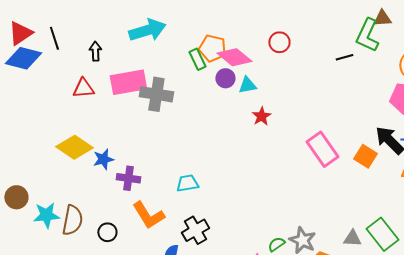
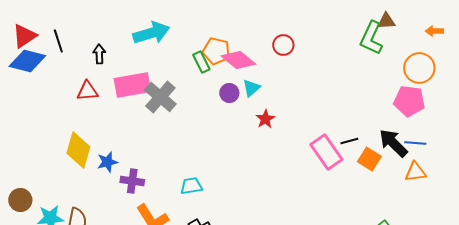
black line: (344, 57) -> (349, 141), moved
purple circle: (225, 78) -> (229, 93), moved
cyan triangle: (247, 85) -> (251, 88), turned -30
gray cross: (156, 94) -> (160, 97), turned 32
yellow diamond: (74, 147) -> (78, 150), turned 72

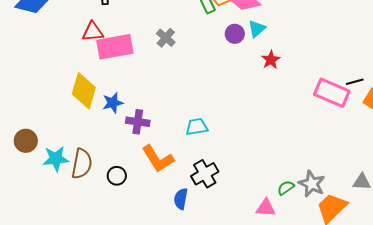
pink rectangle: (132, 85) -> (115, 47), moved
gray cross: (160, 97) -> (166, 38), size x0.6
pink rectangle: (326, 152) -> (332, 93), turned -32

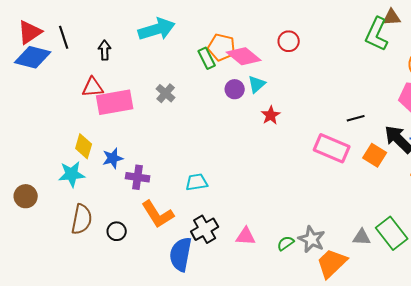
black line: (355, 82) -> (356, 118), moved
yellow diamond: (84, 91) -> (84, 146), size x0.7
cyan star: (56, 159) -> (72, 174), moved
blue semicircle: (181, 199) -> (181, 254), size x1.6
pink triangle: (266, 208) -> (246, 236), moved

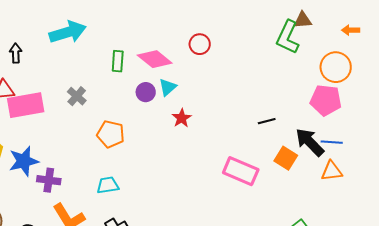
orange pentagon: (222, 47) -> (111, 134), moved
green rectangle: (207, 58) -> (118, 61), turned 30
pink rectangle: (332, 148) -> (241, 171), moved
blue star: (113, 158) -> (24, 161), size x1.4

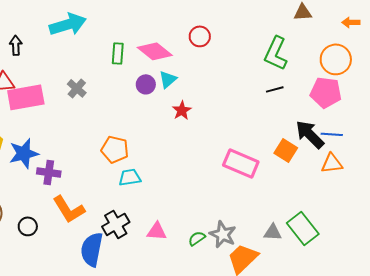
green L-shape: (288, 37) -> (276, 53), moved
black line: (267, 121) -> (275, 89), moved
orange pentagon: (111, 134) -> (115, 149), moved
cyan trapezoid: (108, 185) -> (130, 177), moved

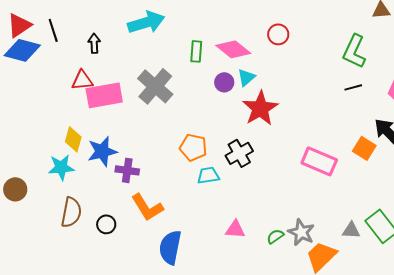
gray cross: (77, 88) -> (155, 86), size x1.8
red star: (182, 110) -> (260, 108), size x1.8
black cross: (116, 224) -> (239, 153), moved

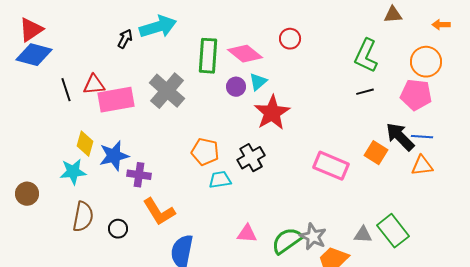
black line: (53, 30) -> (66, 90), moved
black arrow: (94, 43) -> (125, 39), moved, turned 30
green rectangle: (196, 51) -> (208, 56), size x1.6
green semicircle: (275, 236) -> (287, 241), size x1.8

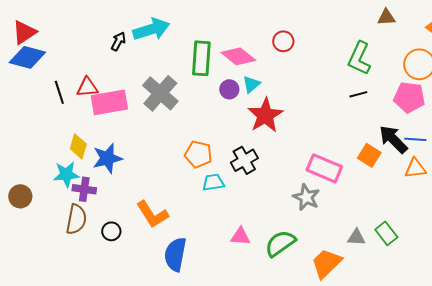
purple cross: (139, 175) -> (84, 189), moved
green rectangle: (393, 231) -> (386, 233), size x0.7
gray star: (313, 237) -> (306, 197), moved

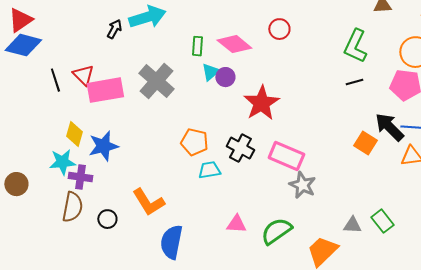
green rectangle: (201, 58) -> (197, 46), size x0.6
cyan triangle: (251, 84) -> (210, 72), moved
red triangle: (87, 87) -> (83, 75), turned 50
black cross: (244, 160) -> (240, 148), turned -32
pink rectangle: (324, 168) -> (286, 156), moved

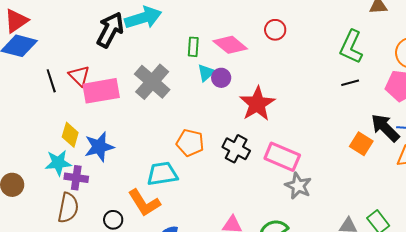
black arrow: (114, 29) -> (110, 30), size x1.8
cyan trapezoid: (209, 170) -> (162, 174), moved, size x1.4
black circle: (107, 219) -> (113, 220), moved

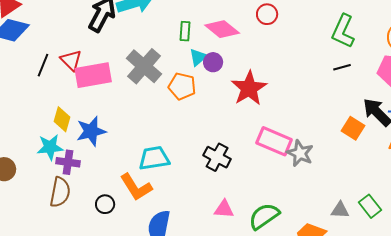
black line: (51, 81) -> (43, 65), turned 40
orange pentagon: (190, 143) -> (182, 86), moved
black cross: (236, 149) -> (217, 157), moved
gray star: (298, 186) -> (300, 153), moved

